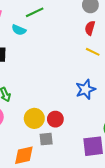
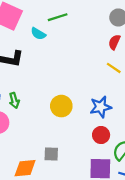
yellow circle: (34, 118) -> (61, 106), moved
red circle: (55, 119) -> (101, 135), moved

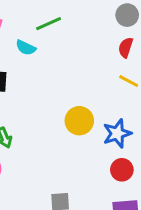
yellow circle: (61, 106) -> (79, 121), moved

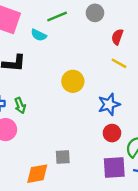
gray circle: (127, 15) -> (95, 13), moved
yellow circle: (79, 121) -> (73, 81), moved

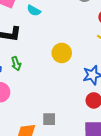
green arrow: (20, 105) -> (16, 64), moved

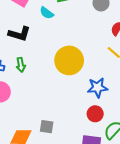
yellow circle: (62, 53) -> (69, 60), size x1.4

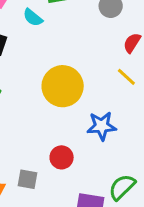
red circle: (95, 114) -> (62, 157), moved

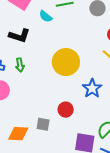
blue star: (102, 126) -> (92, 88), turned -30

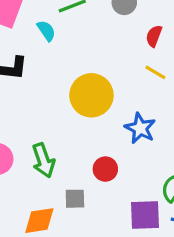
cyan semicircle: (46, 16) -> (46, 31), turned -152
green arrow: (20, 65) -> (43, 160), moved, size x1.5

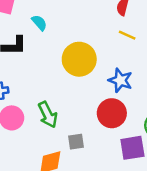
cyan semicircle: (46, 31) -> (39, 23), moved
red circle: (105, 169) -> (112, 113), moved, size x1.5

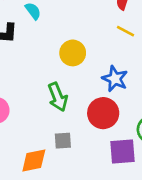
yellow circle: (79, 59) -> (73, 53), size x0.7
green arrow: (48, 115) -> (58, 97), moved

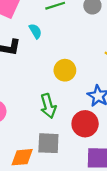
gray square: (63, 141) -> (48, 143), size x1.5

